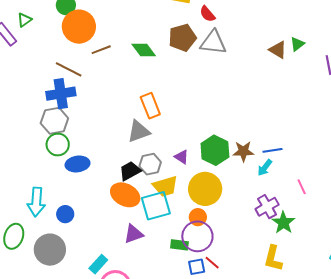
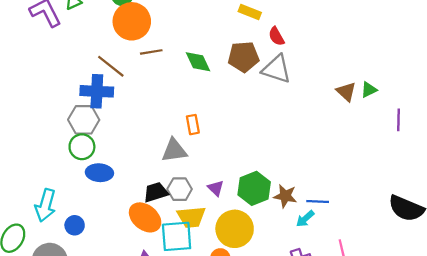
orange rectangle: (150, 106) -> (193, 125), size x0.7

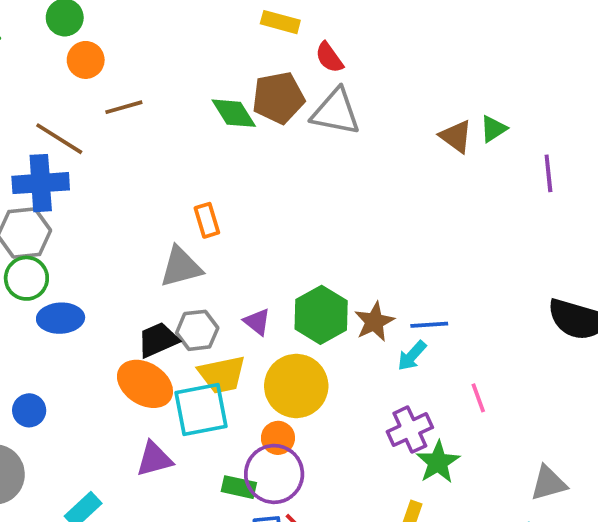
orange circle: (132, 21) -> (86, 60), size x0.6
green diamond: (198, 62) -> (234, 113), moved
brown star: (285, 196) -> (374, 322), turned -30

